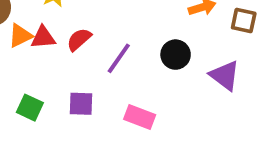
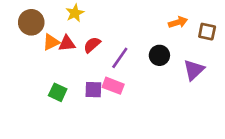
purple triangle: (225, 75) -> (194, 70), turned 40
pink rectangle: (140, 117) -> (113, 86), moved

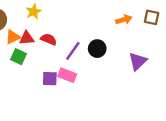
brown square: (207, 32) -> (152, 17), moved
red semicircle: (92, 45) -> (49, 39), turned 63
black circle: (159, 55) -> (97, 49), moved
green square: (58, 92) -> (19, 57), moved

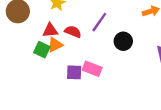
orange triangle: (13, 37) -> (55, 45), moved
purple line: (73, 51) -> (99, 22), moved

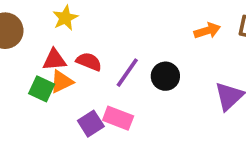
purple line: (99, 22) -> (127, 73), moved
purple square: (74, 72) -> (91, 124), turned -35

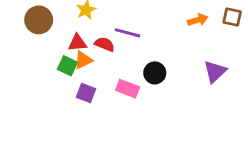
purple line: (127, 73) -> (128, 33), moved, turned 70
black circle: (165, 76) -> (155, 73), moved
purple square: (91, 124) -> (86, 93), moved, turned -36

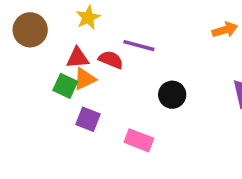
pink rectangle: (128, 89) -> (139, 140), moved

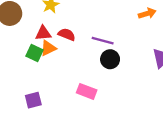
purple line: (139, 46) -> (103, 41), moved
purple square: (88, 119) -> (33, 100), moved, turned -35

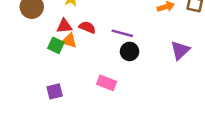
orange triangle: (48, 48) -> (69, 41), turned 42

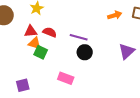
green square: (56, 45) -> (41, 52), moved

